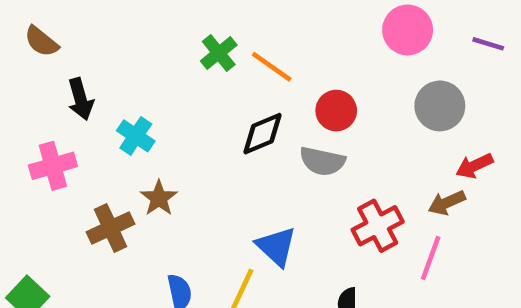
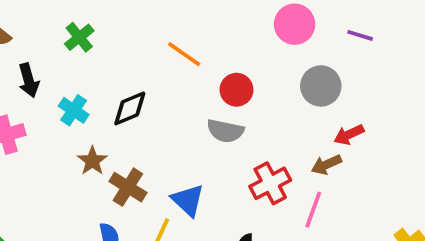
green cross: (219, 53) -> (79, 37), moved
black diamond: (262, 134) -> (130, 108), moved
brown cross: (110, 228) -> (128, 187), moved, turned -33

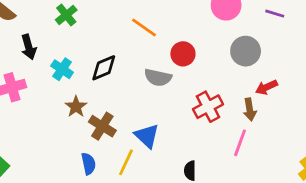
gray semicircle: (225, 131) -> (158, 78), moved
brown arrow: (326, 165) -> (250, 109), turned -75
red cross: (270, 183) -> (208, 107), moved

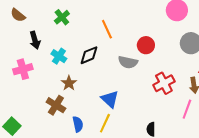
orange line: (144, 27) -> (107, 29), moved, turned 30
brown cross: (102, 126) -> (56, 105), moved
blue triangle: (147, 136) -> (110, 99), moved

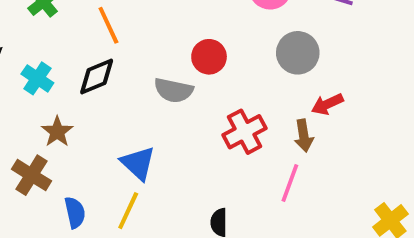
orange line: (107, 29) -> (108, 25), moved

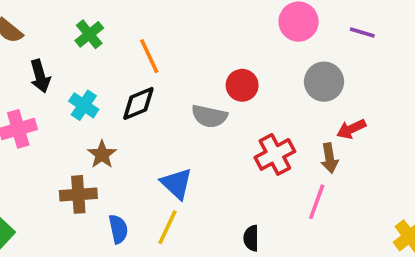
brown cross: (32, 175) -> (78, 194), turned -36

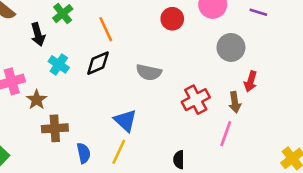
black arrow: (40, 76) -> (38, 34), moved
red circle: (242, 85) -> (172, 19), moved
red arrow: (351, 129) -> (251, 81), turned -48
brown star: (102, 154) -> (37, 100), moved

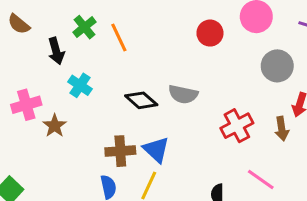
orange line: (106, 29) -> (119, 38), moved
black diamond: (98, 63) -> (141, 100), moved, turned 64
brown cross: (55, 128) -> (120, 151), moved
pink line: (226, 134) -> (261, 179), moved, turned -75

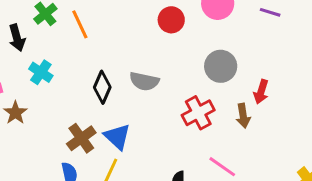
gray circle: (277, 66) -> (221, 66), moved
black diamond: (141, 100) -> (102, 87), turned 72
brown cross: (120, 151) -> (81, 138), turned -32

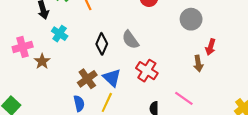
gray circle: (221, 66) -> (191, 19), moved
gray semicircle: (144, 81) -> (130, 40), turned 42
red cross: (198, 113) -> (147, 71), moved, turned -30

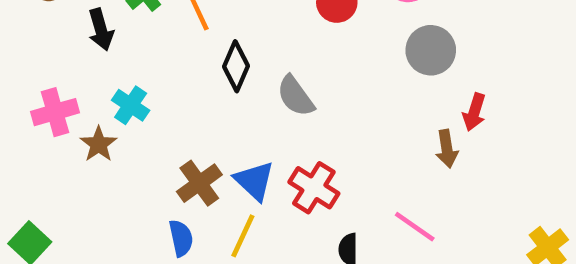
cyan cross: (60, 34) -> (131, 105), moved
black diamond: (102, 44) -> (236, 66), moved
red cross: (147, 71) -> (314, 188), moved

